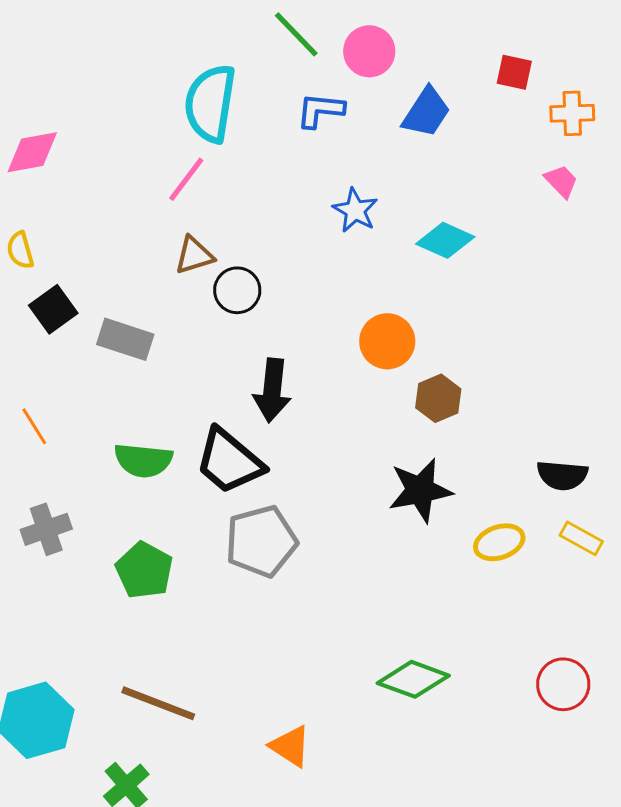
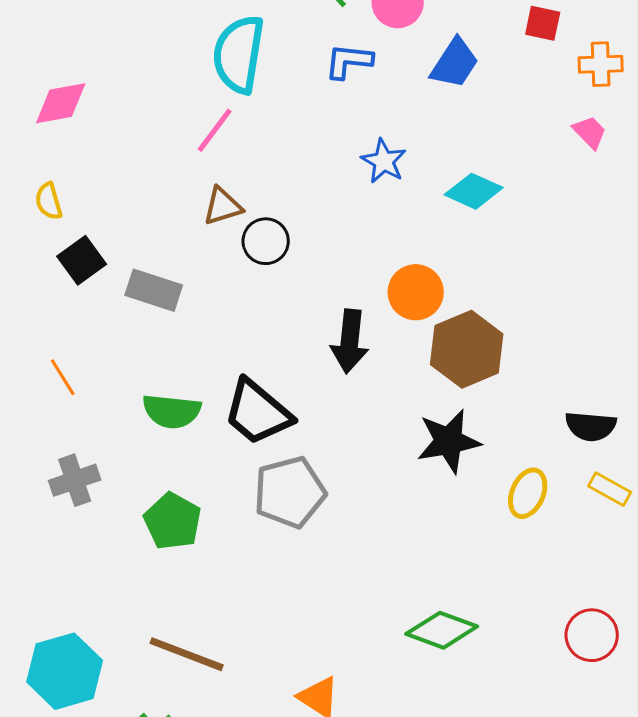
black arrow: (272, 390) -> (350, 341), moved
brown hexagon: (438, 398) -> (467, 349), size x1.6
yellow ellipse: (499, 542) -> (528, 493), turned -48

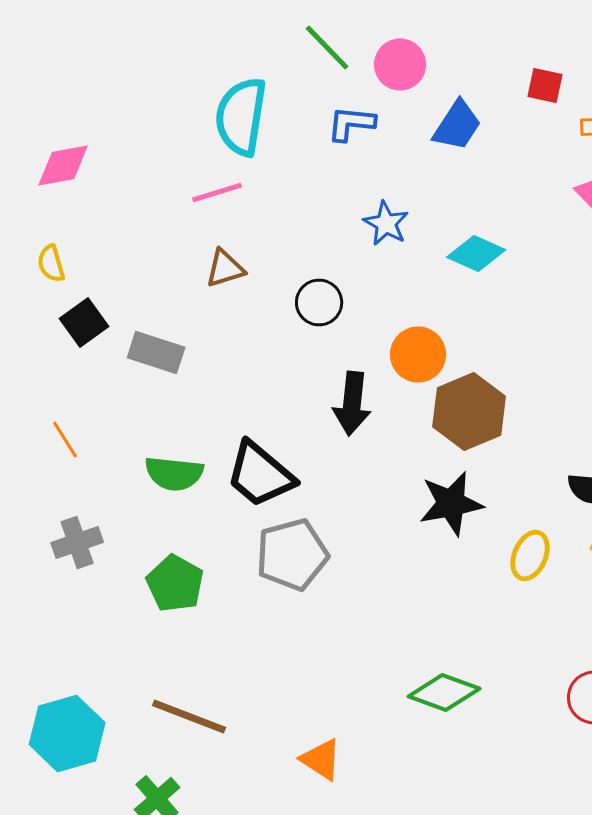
pink line: (215, 130) -> (217, 192), turned 36
black circle: (266, 241) -> (319, 302), moved

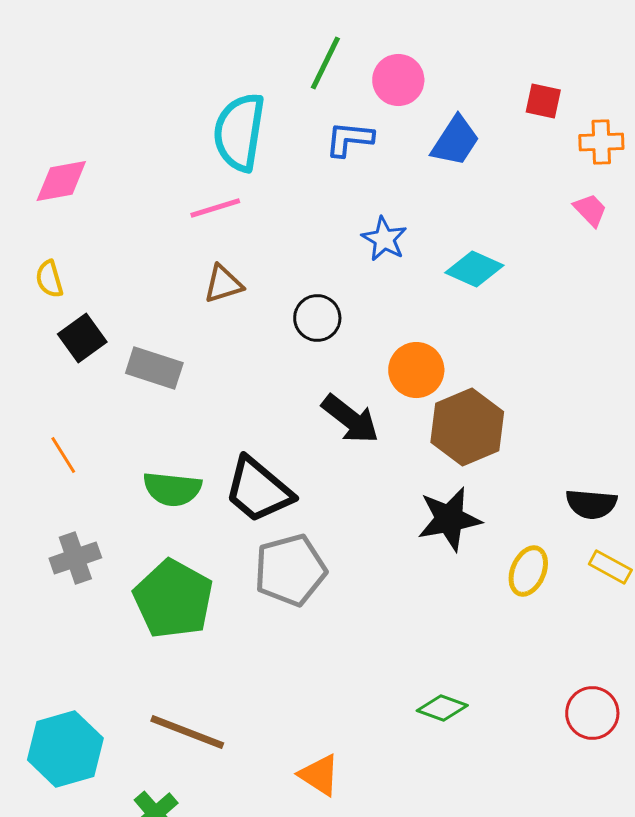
green line: (327, 48) -> (325, 63), turned 70
black arrow: (352, 404) -> (350, 419), turned -58
green pentagon: (175, 584) -> (173, 599), size x1.4
green diamond: (444, 692) -> (442, 708), size x0.7

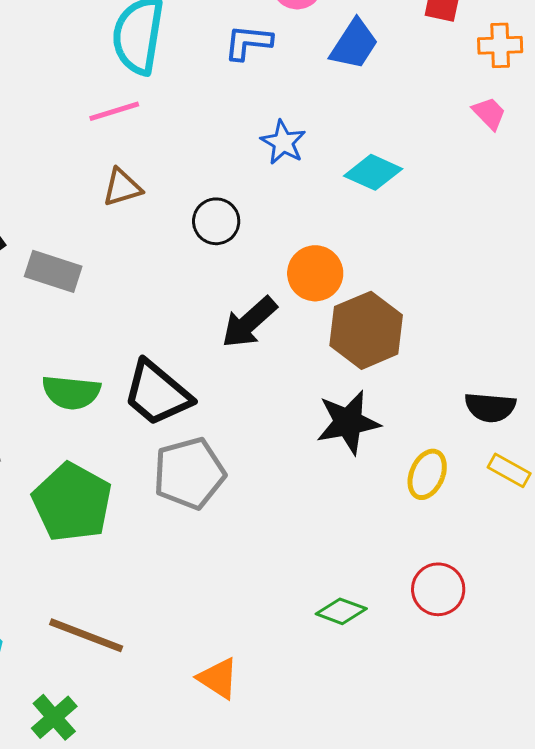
black arrow: (350, 419) -> (249, 322), turned 100
red circle: (592, 713) -> (438, 589), moved

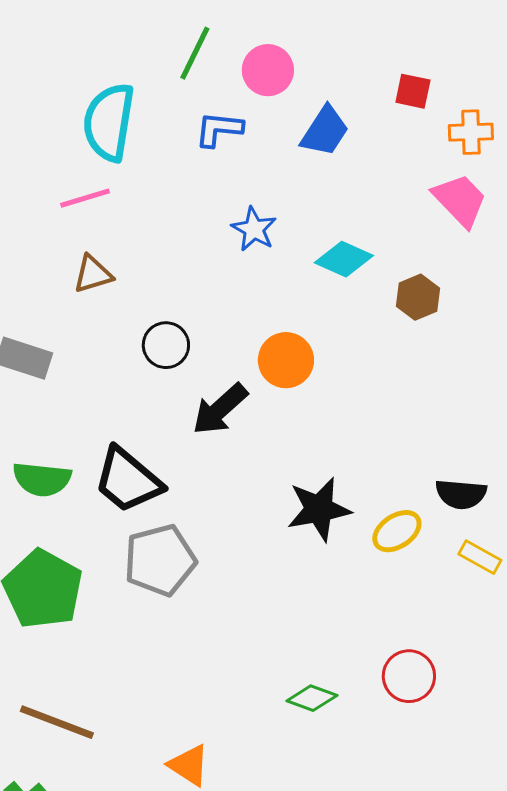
pink trapezoid: (489, 113) -> (460, 200), size x1.6
black circle: (216, 221) -> (166, 345), moved
brown hexagon: (366, 330) -> (418, 297), moved, size x0.6
yellow ellipse: (427, 474) -> (397, 531), moved, turned 33

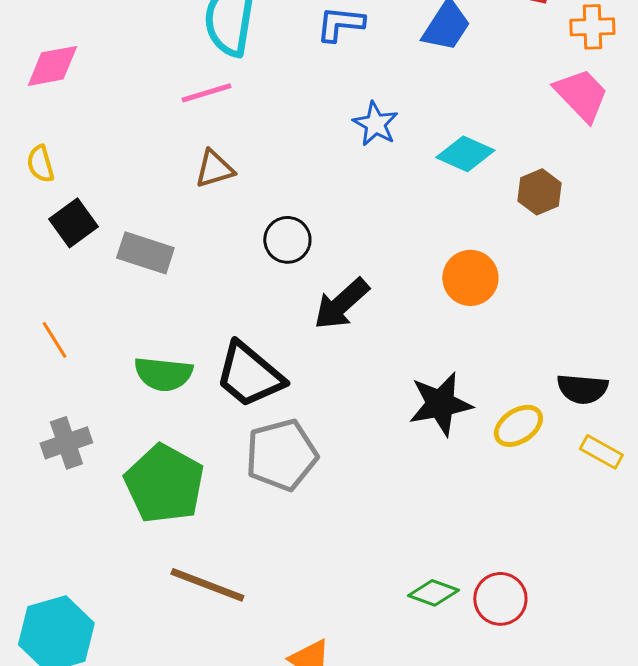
orange circle: (286, 360) -> (470, 278), moved
red circle: (409, 676) -> (500, 599), moved
brown line: (57, 722) -> (207, 585), moved

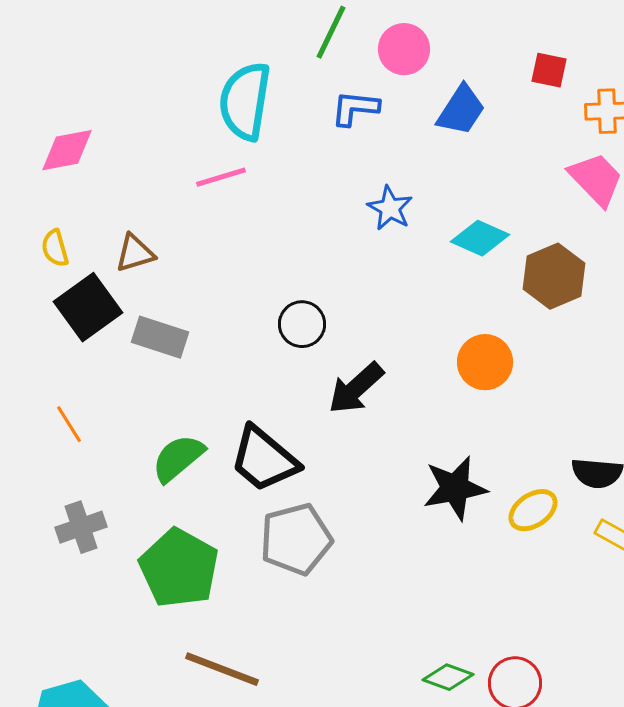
brown triangle: (214, 169) -> (135, 253), moved
brown hexagon: (539, 192) -> (554, 276), size x1.4
black square: (73, 223) -> (88, 307), size x1.4
green semicircle: (163, 374) -> (178, 458), turned 134

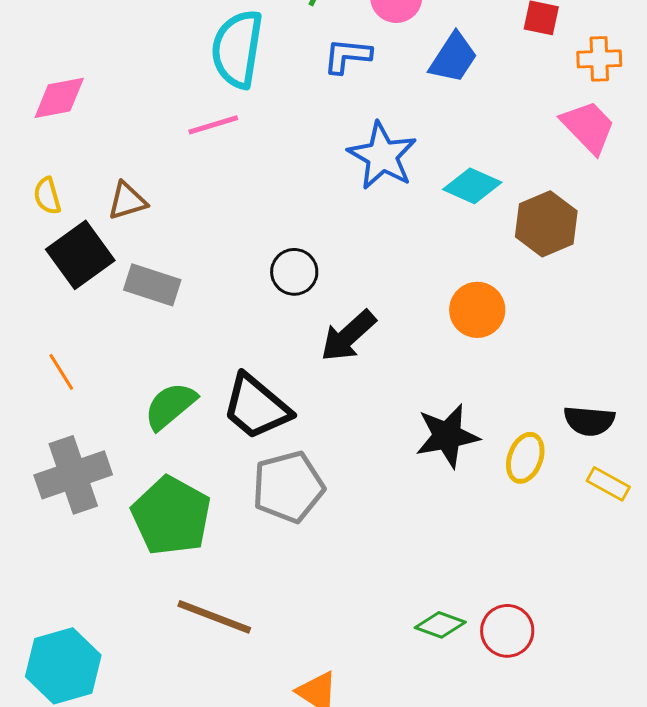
blue star: (390, 208) -> (382, 156), size x1.5
yellow ellipse: (533, 510) -> (525, 458), turned -36
gray cross: (81, 527) -> (73, 475), size x1.5

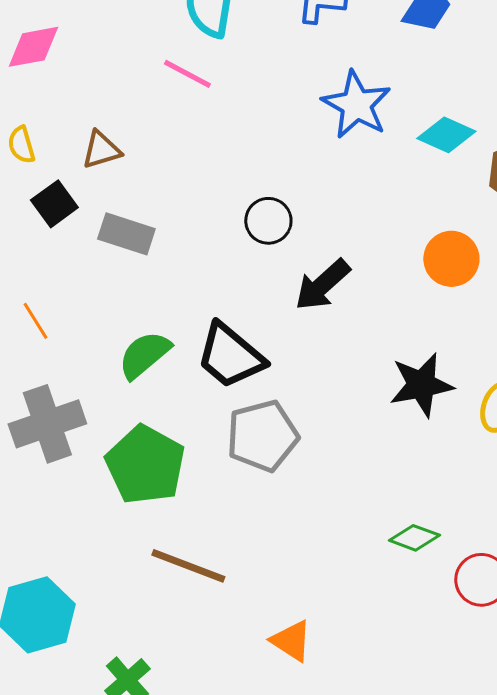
pink line: (213, 125) -> (187, 74), turned 45
black square: (80, 255) -> (54, 204), size x0.7
green diamond: (440, 625) -> (414, 538), moved

